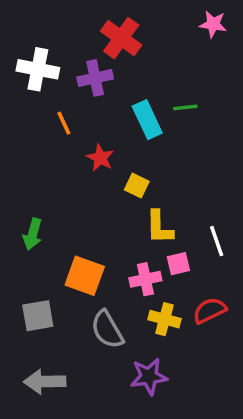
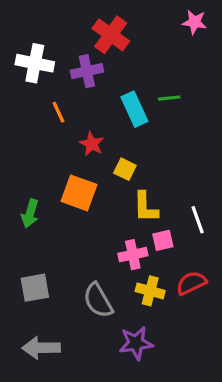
orange square: (85, 276) -> (79, 193), moved

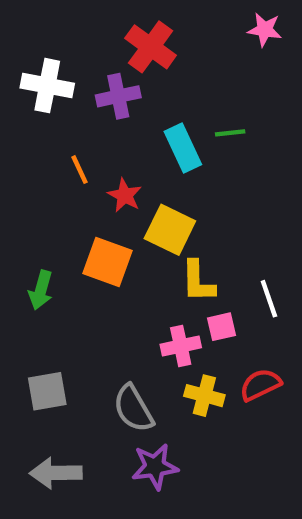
orange line: (58, 112) -> (80, 170), moved
yellow square: (125, 169) -> (170, 230), size x1.6
purple star: (136, 343) -> (155, 467), moved

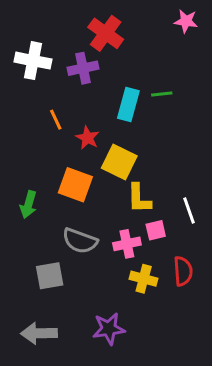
cyan rectangle: (183, 148) -> (128, 105), turned 40
red semicircle: (260, 385) -> (183, 271), turned 112
gray square: (47, 391) -> (50, 276), moved
gray semicircle: (133, 408) -> (80, 241), moved, turned -40

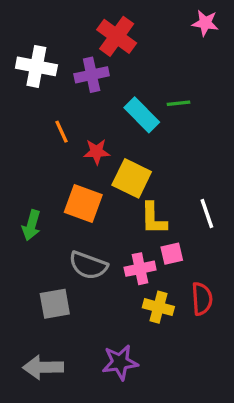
cyan rectangle: (128, 105) -> (142, 115), turned -60
red star: (88, 138) -> (97, 152), turned -30
white line: (189, 211) -> (207, 214), moved

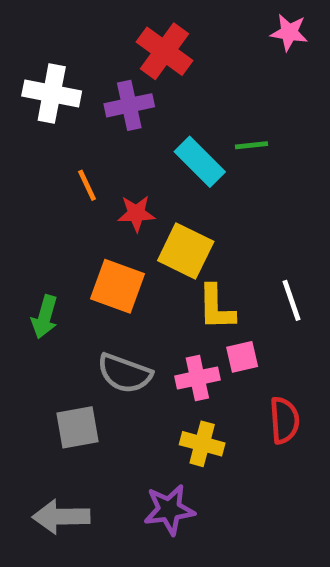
yellow cross: (158, 307) -> (202, 444), moved

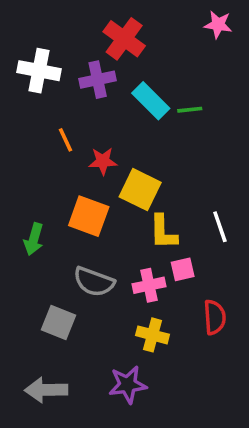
cyan rectangle: (200, 162) -> (151, 101), moved
gray square: (78, 427) -> (59, 323), turned 32

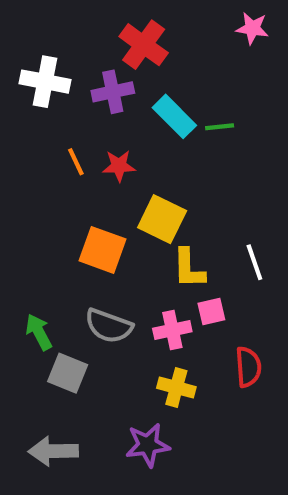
red star: (103, 161) -> (119, 166), moved
green arrow: (34, 239) -> (39, 332), moved, turned 136

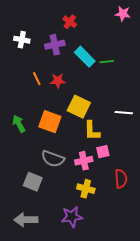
red cross: (144, 45) -> (70, 22), size x0.6
white cross: (45, 82) -> (22, 40), size x0.7
white line: (254, 262) -> (124, 113), moved, turned -66
green arrow: (39, 332) -> (19, 124), moved

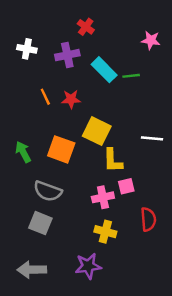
pink star: (123, 14) -> (151, 40), moved
gray semicircle: (53, 159) -> (48, 191), moved

